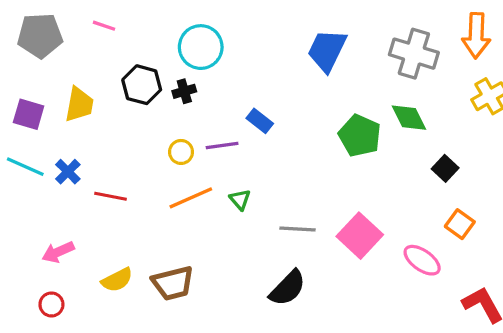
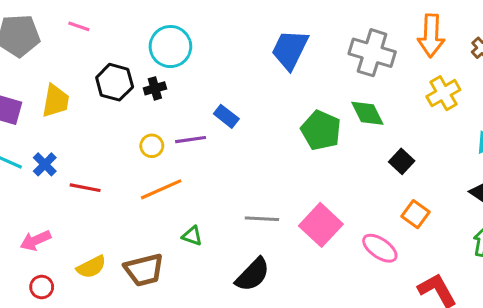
green triangle: (240, 200) -> (192, 236), moved, turned -30
red circle: (51, 304) -> (42, 287), moved

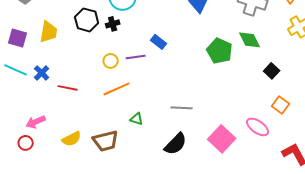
pink square: (321, 225) -> (222, 139), moved
red circle: (42, 287) -> (26, 143), moved

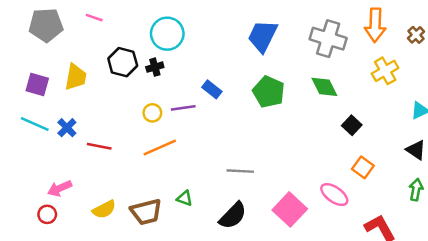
green pentagon: (220, 51) -> (269, 92), moved
green triangle: (137, 119) -> (185, 198), moved

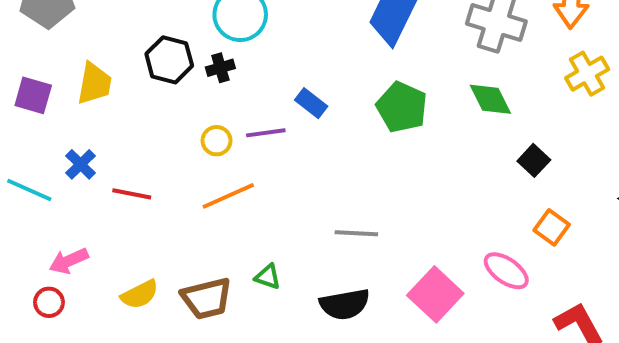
cyan line: (35, 124) -> (29, 190), moved
black semicircle: (233, 216) -> (345, 304), turned 36

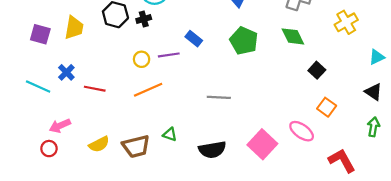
gray line: (356, 233) -> (219, 97), moved

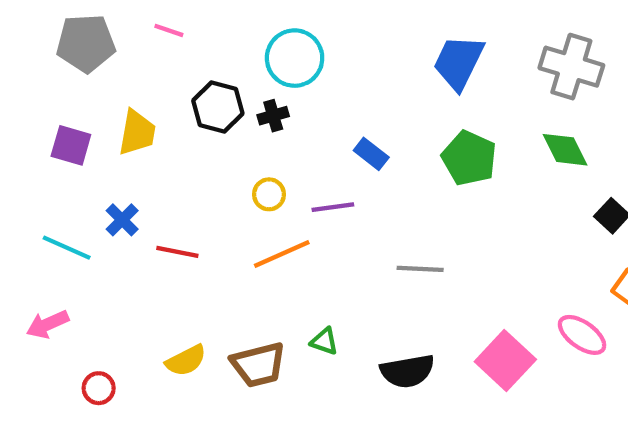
purple line: (169, 55) -> (333, 207), moved
pink arrow: (60, 126) -> (48, 324), moved
red circle: (49, 149) -> (99, 388), moved

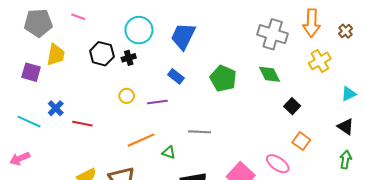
blue trapezoid: (459, 62) -> (183, 36), moved
yellow trapezoid: (137, 133) -> (56, 55), moved
orange line: (282, 254) -> (141, 140), moved
green triangle: (324, 341) -> (169, 152), moved

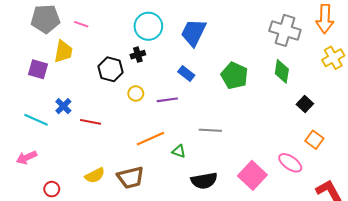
pink line: (78, 17) -> (81, 24), moved
black hexagon: (102, 54) -> (111, 69), moved
green diamond: (269, 74) -> (282, 71), turned 35

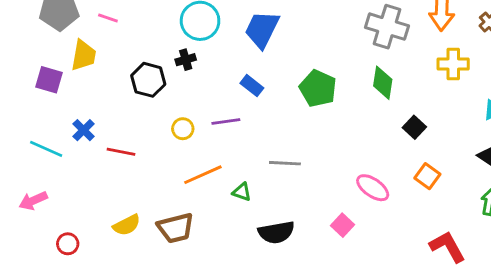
yellow cross: (333, 58) -> (453, 64), turned 30
yellow circle: (136, 93) -> (183, 129), moved
pink ellipse: (290, 163) -> (373, 188), moved
pink square: (252, 175) -> (342, 225), size x0.6

